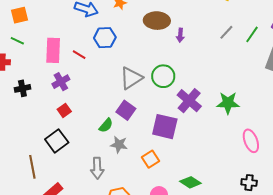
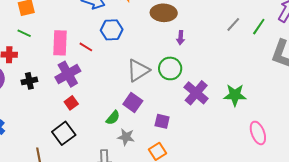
purple arrow: (180, 35) -> (181, 38), moved
purple cross: (61, 82) -> (68, 74), size x1.4
purple square: (165, 127) -> (162, 121), moved, size x0.6

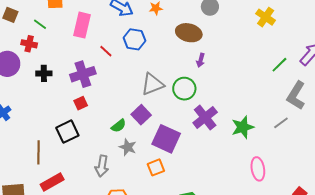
gray line: (233, 24) -> (281, 123), moved
green line: (24, 33) -> (40, 24), moved
pink rectangle: (60, 43) -> (82, 25), moved
green star: (235, 95) -> (243, 127), turned -30
purple square: (162, 121) -> (166, 139), size x1.8

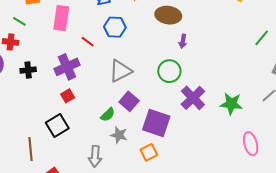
gray triangle: (152, 84) -> (120, 71), moved
green star: (243, 127) -> (231, 104), turned 30

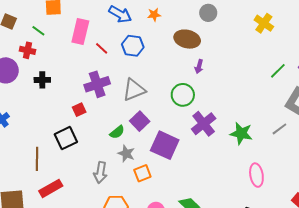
red line: (88, 42) -> (102, 48), moved
purple cross: (67, 67) -> (97, 84), moved
orange square: (149, 152) -> (142, 173), moved

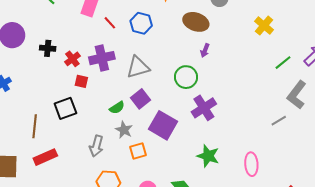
yellow cross: (264, 23) -> (264, 26), moved
red cross: (28, 50) -> (72, 59), moved, turned 35
red square: (79, 110) -> (81, 81), turned 32
green star: (241, 133) -> (208, 156), moved

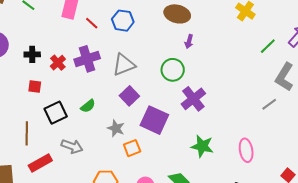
red square: (81, 81) -> (35, 87), moved
green semicircle: (117, 108) -> (88, 106), moved
gray arrow: (96, 146) -> (72, 146), moved, turned -80

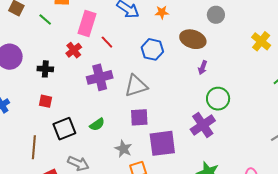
blue hexagon: (123, 21) -> (152, 49), moved
red cross: (58, 63) -> (74, 50), moved
green circle: (173, 70) -> (218, 99), moved
purple square: (129, 96) -> (139, 117), turned 36
purple square: (154, 120) -> (162, 143), turned -36

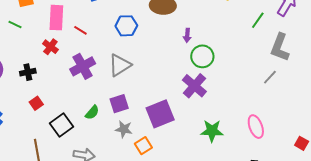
purple arrow: (203, 68) -> (187, 35), moved
red square: (46, 101) -> (36, 103), turned -32
purple square: (139, 117) -> (119, 104), moved

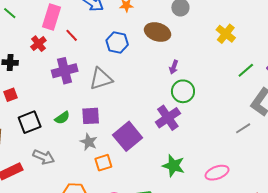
purple square: (160, 114) -> (128, 136), turned -32
pink ellipse: (256, 127) -> (217, 173), turned 75

